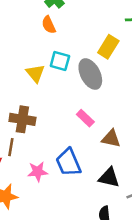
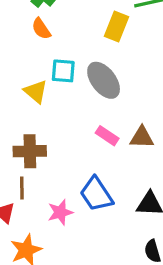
yellow rectangle: (108, 47) -> (117, 27), moved
brown triangle: (111, 139) -> (142, 137), moved

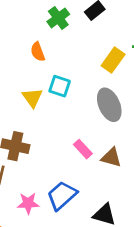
orange semicircle: (41, 29) -> (38, 52), moved
gray ellipse: (104, 80) -> (109, 105), moved
blue trapezoid: (96, 194) -> (62, 196), turned 68

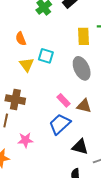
orange semicircle: (38, 52) -> (21, 39), moved
yellow rectangle: (113, 60) -> (84, 36), turned -36
blue trapezoid: (62, 196) -> (60, 124), moved

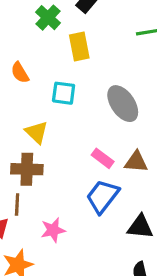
yellow rectangle: (84, 36) -> (79, 47), moved
yellow triangle: (27, 65) -> (37, 132), moved

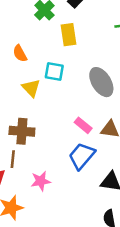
yellow triangle: (37, 132) -> (31, 88), moved

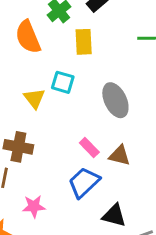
orange semicircle: (20, 53) -> (28, 37), moved, size x1.6

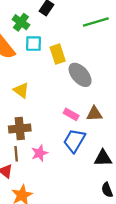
yellow rectangle: (84, 42) -> (58, 54), moved
cyan square: (63, 82) -> (33, 44), moved
pink star: (34, 206) -> (40, 153), moved

